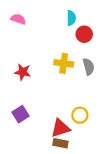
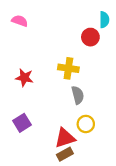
cyan semicircle: (71, 18) -> (104, 20), moved
gray semicircle: (89, 67) -> (78, 95), moved
brown rectangle: (60, 143) -> (65, 154), turned -40

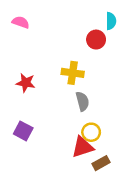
purple square: (22, 123) -> (23, 131), turned -30
red triangle: (65, 138) -> (82, 147), moved
brown rectangle: (65, 154) -> (101, 163), moved

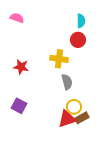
cyan semicircle: (111, 21) -> (81, 21), moved
red circle: (96, 40) -> (78, 40), moved
brown rectangle: (101, 163) -> (82, 118), moved

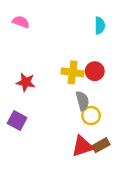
red circle: (78, 40) -> (95, 71), moved
purple square: (19, 106) -> (17, 121), moved
yellow circle: (74, 107) -> (91, 116), moved

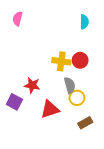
pink semicircle: (21, 22) -> (18, 19), turned -96
red star: (26, 82) -> (32, 85), moved
red triangle: (82, 146) -> (50, 109), moved

